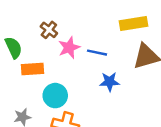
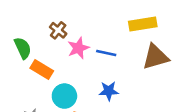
orange rectangle: (32, 69) -> (42, 69), turned 35
blue star: (110, 82) -> (109, 91), moved

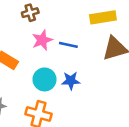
brown cross: (58, 30) -> (30, 13), moved, turned 35
cyan circle: (64, 96) -> (45, 79), moved

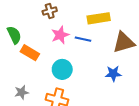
yellow rectangle: (103, 17) -> (99, 18), moved
blue star: (71, 81) -> (113, 74), moved

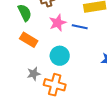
green semicircle: (14, 35) -> (25, 13), moved
gray star: (22, 92) -> (34, 74), moved

